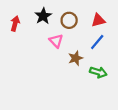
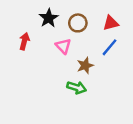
red arrow: (15, 24) -> (24, 41), moved
green arrow: (98, 72) -> (77, 87), moved

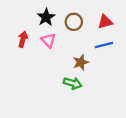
pink triangle: (63, 46) -> (48, 40), moved
blue line: (109, 47) -> (104, 45), turned 36

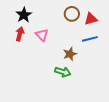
black star: (46, 17) -> (24, 15), moved
brown circle: (74, 22) -> (72, 14), moved

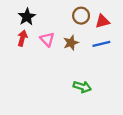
brown star: (70, 54) -> (71, 43), moved
green arrow: (63, 72) -> (82, 87), moved

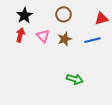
brown circle: (81, 16) -> (64, 14), moved
red triangle: (103, 21) -> (102, 19), moved

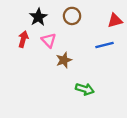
black star: (24, 15) -> (38, 17), moved
brown star: (65, 39) -> (64, 60), moved

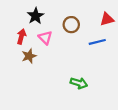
brown circle: (72, 16) -> (71, 25), moved
brown star: (64, 60) -> (29, 56), moved

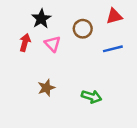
red triangle: (107, 19) -> (114, 16), moved
brown star: (29, 56) -> (46, 88), moved

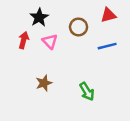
green arrow: (92, 97) -> (87, 91), turned 42

